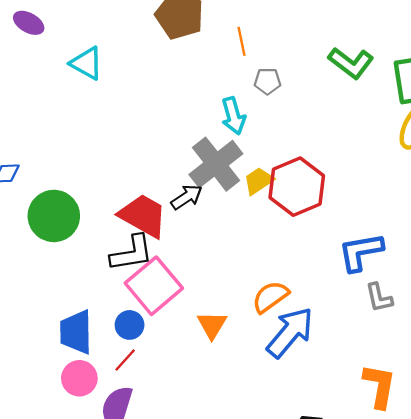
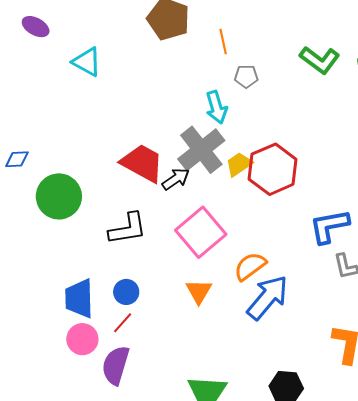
red trapezoid: (143, 216) -> (142, 163), moved
pink square: (154, 286) -> (201, 232), moved

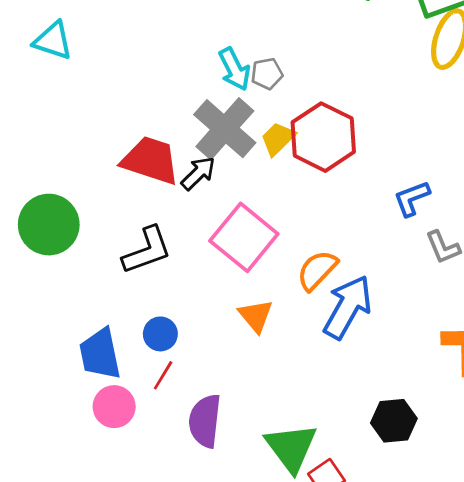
gray pentagon: (246, 76) -> (267, 74), moved
blue L-shape: (329, 226) -> (412, 198), size x0.7
purple semicircle: (116, 365) -> (205, 421), moved

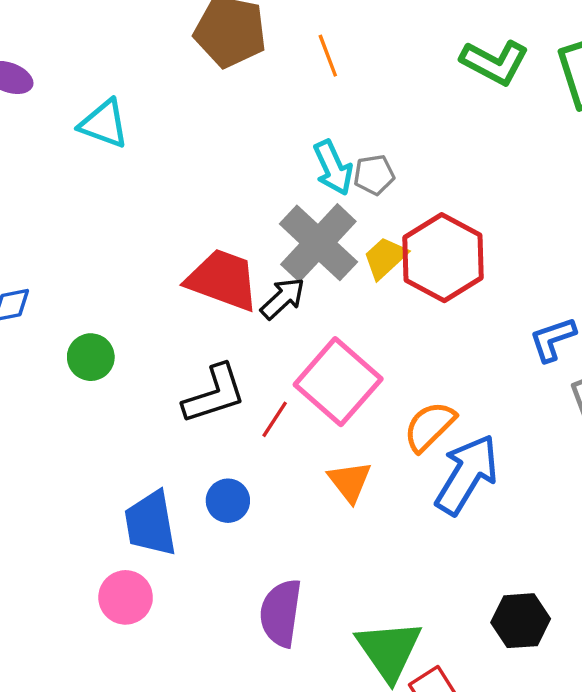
green circle: (49, 225) -> (91, 357), size x0.6
red line: (163, 375) -> (275, 419), moved
pink circle: (114, 407) -> (126, 597), moved

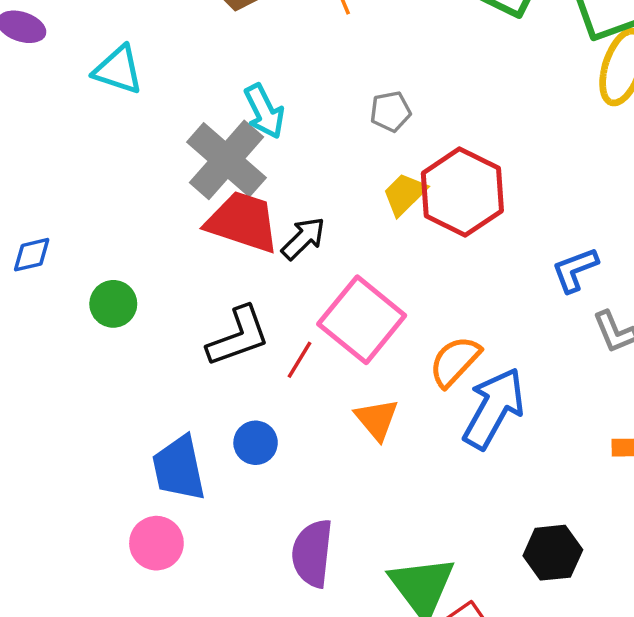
cyan arrow: (333, 168) -> (264, 111), moved
gray cross: (318, 243) -> (227, 160), moved

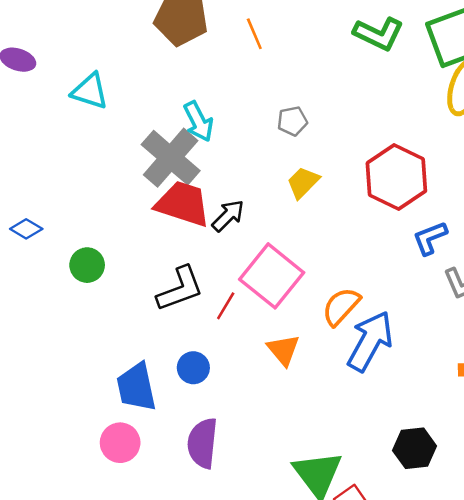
red hexagon: (462, 192) -> (396, 177), moved
blue diamond: (32, 255) -> (26, 229), turned 44
purple semicircle: (312, 553) -> (203, 443), moved

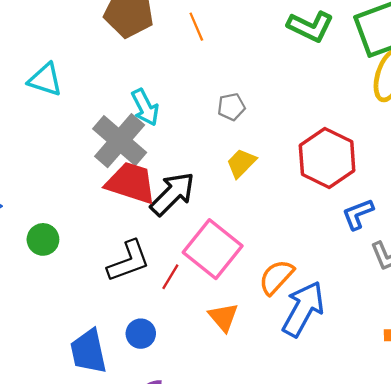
black arrow: (228, 216) -> (172, 194), size x1.5

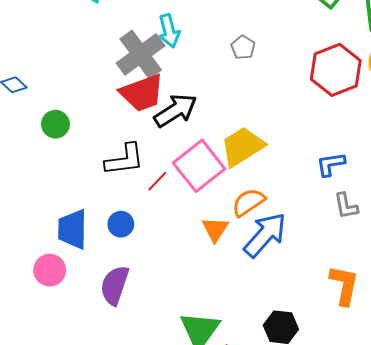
gray pentagon: (231, 107) -> (243, 47), turned 30
red hexagon: (327, 158) -> (336, 70), moved
yellow trapezoid: (241, 163) -> (242, 147), moved, size x1.6
red trapezoid: (131, 183) -> (142, 93), turned 129
orange triangle: (223, 317) -> (215, 229), moved

